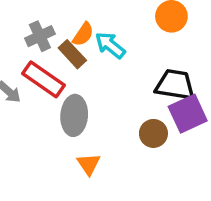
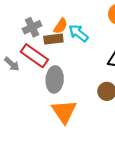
brown rectangle: (72, 54) -> (53, 39), turned -54
orange triangle: (89, 164) -> (64, 112), size x1.6

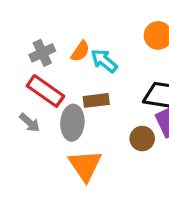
brown rectangle: (53, 39) -> (96, 100), moved
gray arrow: (12, 64) -> (30, 123), moved

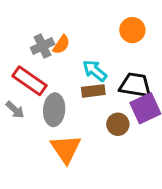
gray cross: (42, 53) -> (43, 46), moved
cyan arrow: (104, 61) -> (95, 71), moved
brown rectangle: (96, 100) -> (93, 91), moved

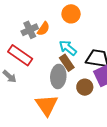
orange circle: (132, 30) -> (71, 14), moved
brown rectangle: (93, 91) -> (67, 63), turned 63
gray ellipse: (54, 110) -> (58, 76), moved

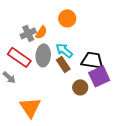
gray ellipse: (58, 76) -> (43, 55), moved
orange triangle: (47, 105) -> (30, 107), moved

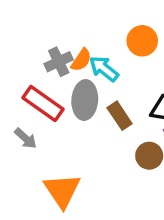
orange circle: (67, 18) -> (142, 41), moved
cyan arrow: (64, 50) -> (104, 69), moved

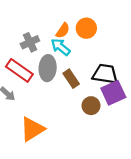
orange semicircle: (81, 60) -> (63, 31), moved
orange triangle: (62, 191) -> (32, 129), turned 32

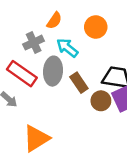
orange semicircle: (63, 31) -> (54, 21), moved
brown circle: (91, 106) -> (101, 101), moved

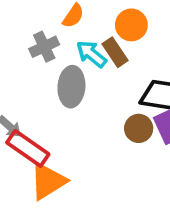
red rectangle: (22, 74) -> (28, 148), moved
brown rectangle: (79, 83) -> (115, 52), moved

